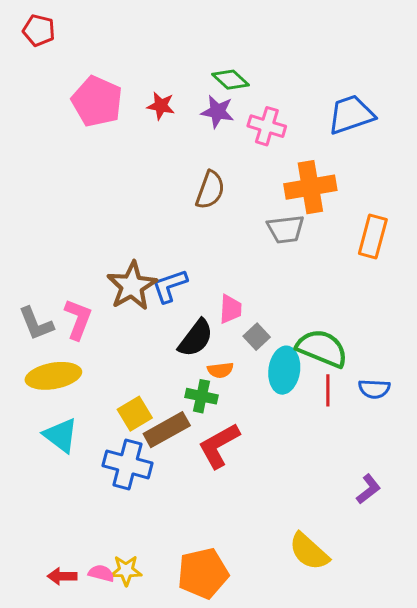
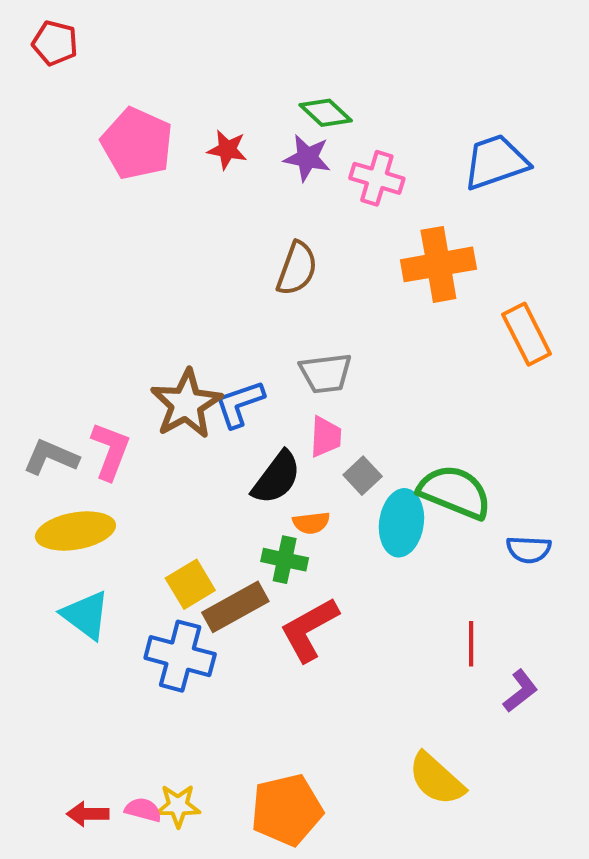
gray trapezoid: (286, 229) -> (326, 373), moved
orange rectangle: (373, 236) -> (527, 334), turned -42
gray L-shape: (36, 324) -> (51, 457), turned 135
red line: (328, 390) -> (471, 644), moved

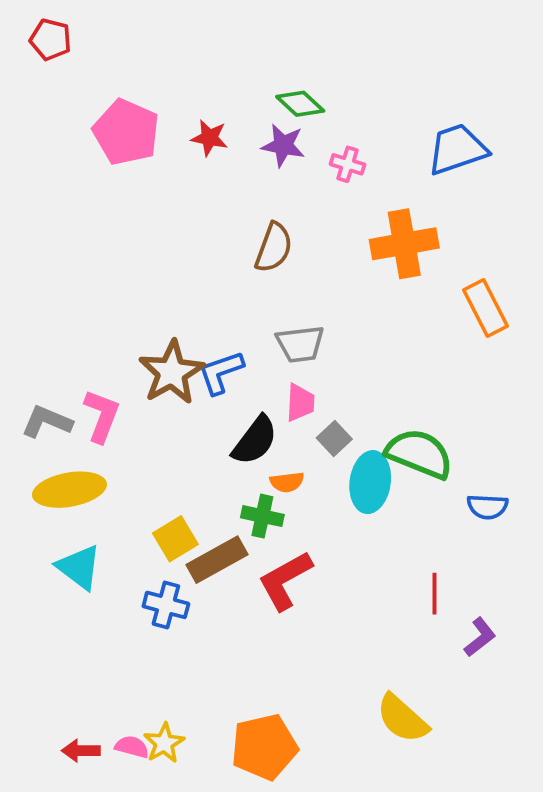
pink cross: (377, 178) -> (347, 164), size x0.7
blue cross: (180, 656) -> (166, 605), size x0.7
yellow star: (178, 806) -> (164, 743), turned -30

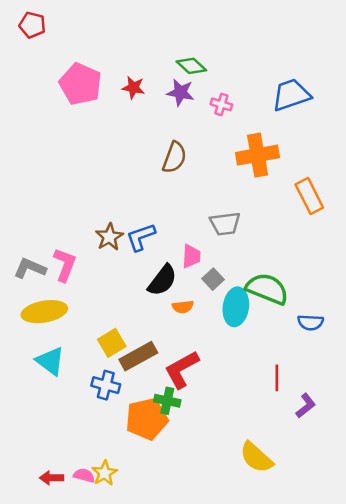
gray trapezoid: (300, 344) -> (225, 224), moved
brown star: (172, 372) -> (109, 237), size x0.7
green cross: (262, 516) -> (167, 401), moved
orange pentagon: (264, 747) -> (147, 419), moved

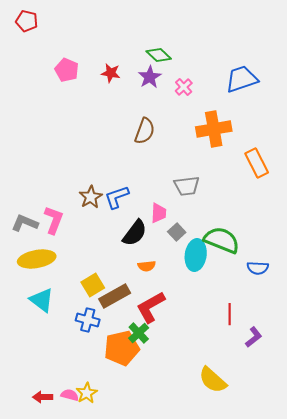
pink pentagon: (80, 84) -> (67, 70), size x0.7
purple star: (180, 92) -> (150, 77), turned 30
pink cross: (221, 104) -> (184, 87), turned 30
orange semicircle: (183, 307) -> (147, 266), moved
green cross: (167, 401) -> (139, 333), turned 35

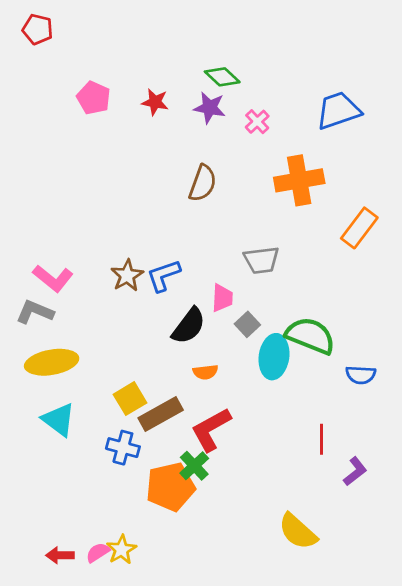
purple star: (150, 77) -> (210, 108), turned -30
orange rectangle: (257, 163) -> (359, 228), turned 64
pink L-shape: (54, 220) -> (53, 278), moved, turned 108
pink semicircle: (70, 395) -> (98, 552), turned -48

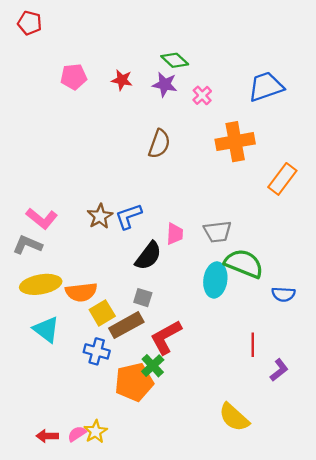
pink pentagon: (94, 98) -> (74, 77), turned -30
gray trapezoid: (261, 260) -> (218, 232), moved
gray square: (247, 324) -> (143, 298), moved, turned -30
orange semicircle: (205, 372) -> (81, 292), moved, size x1.6

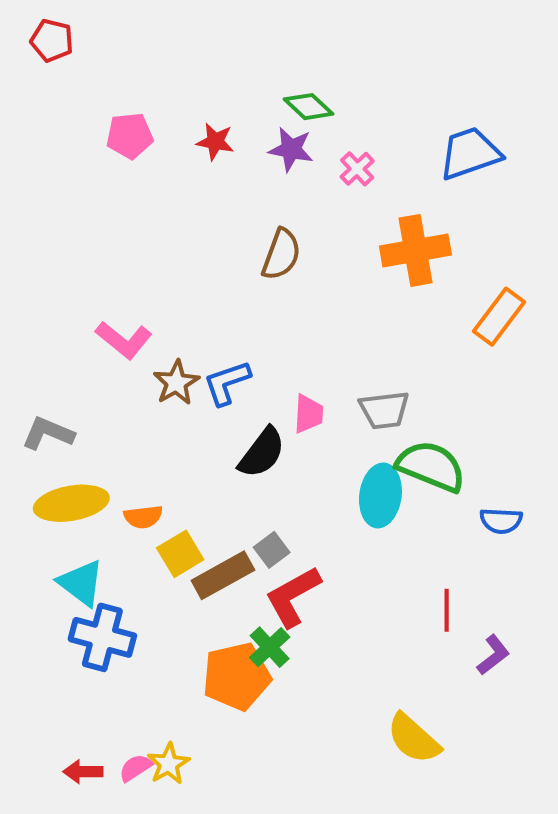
pink L-shape: (42, 218) -> (124, 340), moved
orange semicircle: (81, 292) -> (143, 517), size x0.7
gray square: (143, 298) -> (272, 550), moved, turned 36
blue cross: (97, 351) -> (102, 637), moved, size x1.4

